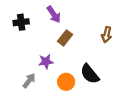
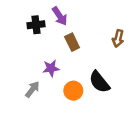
black cross: (21, 22) -> (36, 25), moved
brown rectangle: (65, 38) -> (72, 42), turned -64

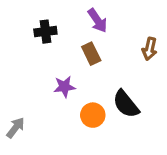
purple arrow: (60, 16) -> (98, 20), moved
gray arrow: (32, 89) -> (16, 128), moved

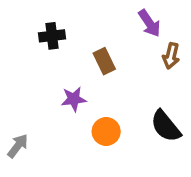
purple arrow: (98, 20) -> (149, 23), moved
black semicircle: (126, 104) -> (166, 126), moved

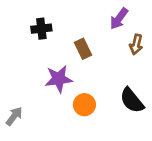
purple arrow: (149, 23) -> (119, 19), turned 70
purple star: (74, 99) -> (59, 79), size x1.4

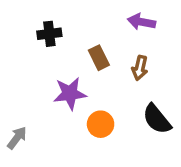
purple arrow: (119, 19) -> (141, 22), turned 65
brown arrow: (136, 44) -> (140, 68), moved

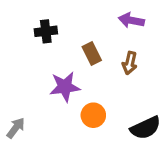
black semicircle: (157, 119) -> (146, 128), moved, turned -76

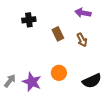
brown arrow: (130, 63) -> (82, 40), turned -40
purple star: (65, 87) -> (32, 82), moved, turned 30

